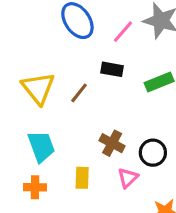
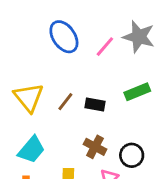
black rectangle: (112, 69) -> (95, 104), moved
cyan trapezoid: (41, 146) -> (31, 150), turned 60

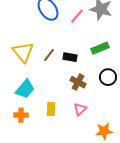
brown cross: (95, 147) -> (78, 82), moved
black circle: (132, 155) -> (108, 77), moved

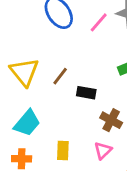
black rectangle: (70, 57) -> (86, 93), moved
brown cross: (78, 82) -> (111, 120), moved

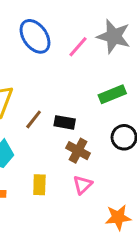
brown line: (60, 76) -> (34, 119), moved
brown cross: (111, 120) -> (78, 151), moved

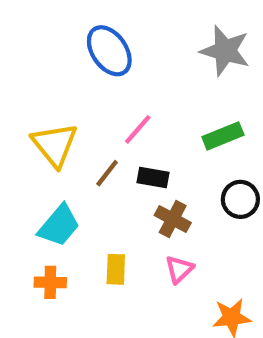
pink line: (78, 47) -> (138, 129), moved

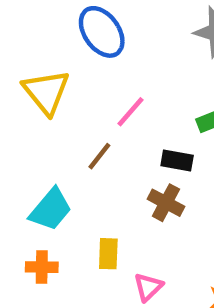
yellow triangle: (55, 145) -> (46, 92), moved
black rectangle: (153, 178) -> (177, 161), moved
pink triangle: (179, 269) -> (148, 287), moved

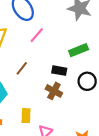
pink line: (130, 112) -> (37, 35), moved

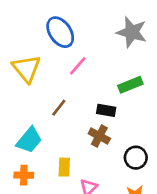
black circle: (87, 81) -> (136, 158), moved

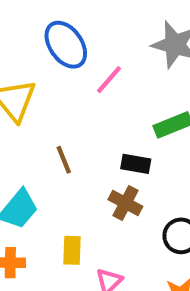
pink line: (78, 66) -> (109, 80), moved
brown line: (59, 108) -> (64, 160), turned -60

